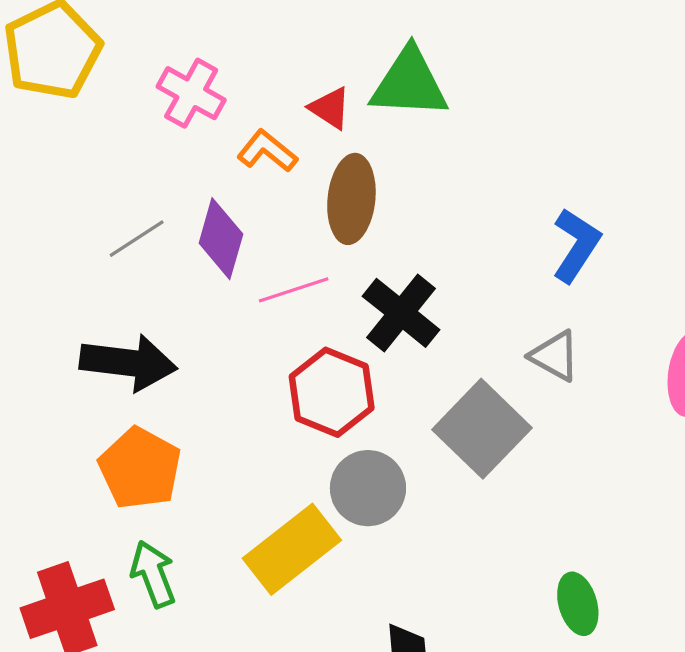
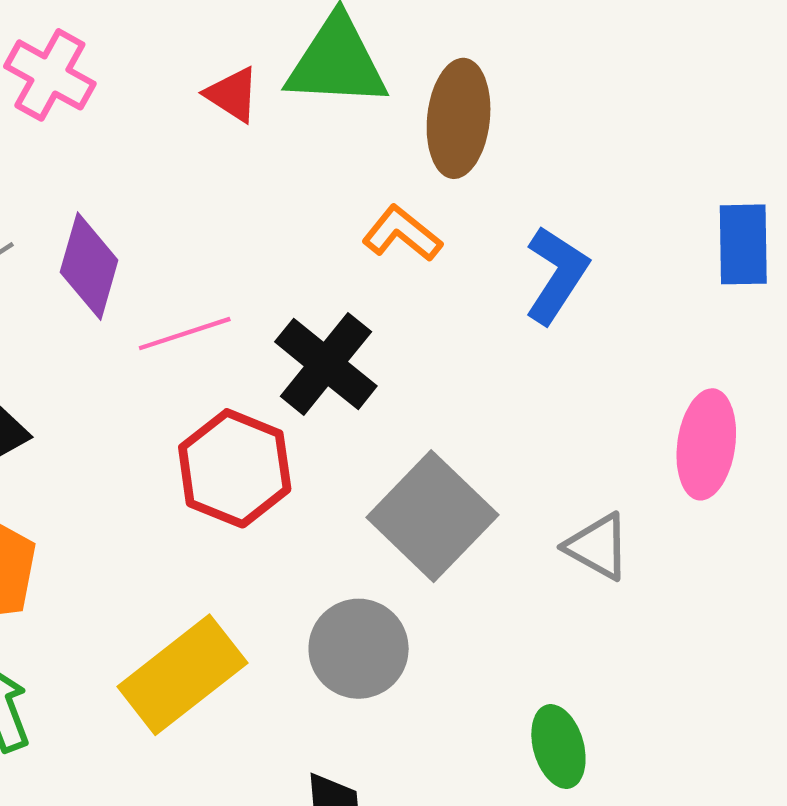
orange L-shape: (267, 151) -> (402, 234), moved
brown ellipse: (351, 199) -> (459, 118), moved
gray triangle: (555, 356) -> (598, 547), moved
gray circle: (368, 488) -> (359, 649), moved

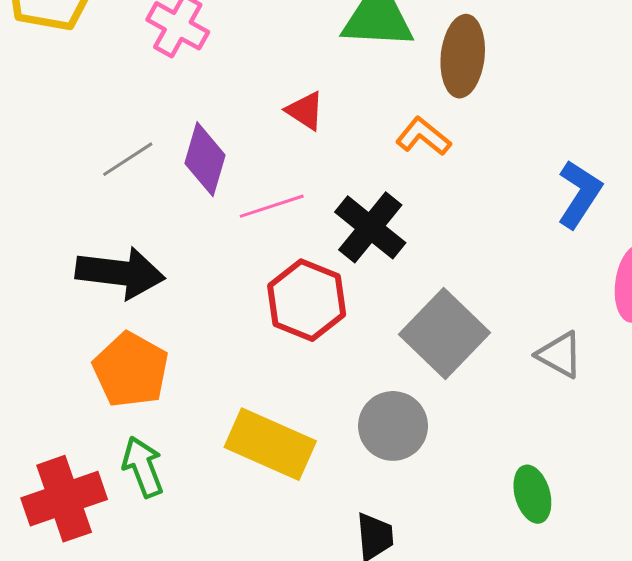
red triangle: (232, 94) -> (305, 111), moved
blue L-shape: (556, 275) -> (579, 194), moved
yellow rectangle: (182, 675) -> (270, 444), turned 62

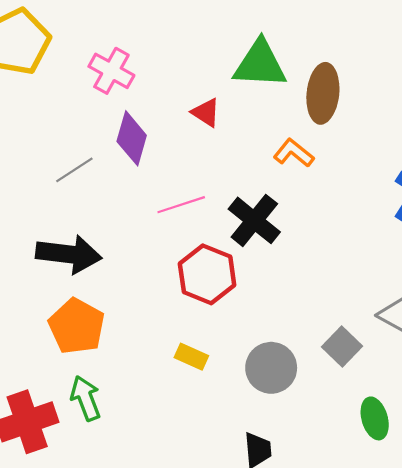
red triangle: (305, 111) -> (206, 112), moved
purple diamond: (205, 159) -> (132, 138), moved
gray square: (444, 333) -> (342, 346), moved, size x0.6
yellow rectangle: (270, 444) -> (191, 357), moved, size x0.5

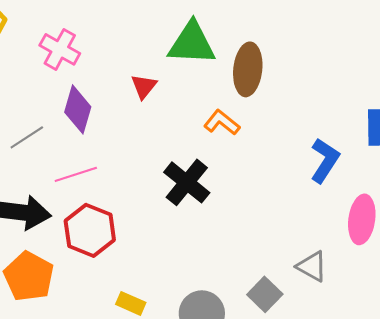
red triangle: (206, 112) -> (144, 86), turned 36
pink line: (181, 205) -> (76, 174), moved
red hexagon: (207, 274) -> (90, 230), moved

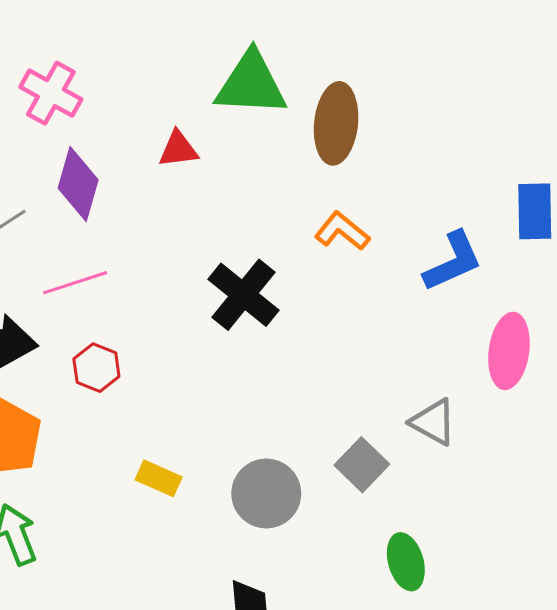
red triangle: (144, 86) -> (178, 149), turned 44
orange L-shape: (222, 122) -> (342, 231), moved
blue L-shape: (325, 160) -> (453, 261), turned 33
red hexagon: (90, 230) -> (96, 368), size x0.6

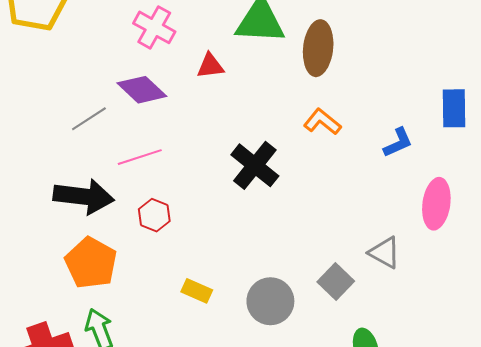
pink cross: (51, 93) -> (154, 27), moved
purple diamond: (78, 184) -> (142, 90), turned -63
blue L-shape: (453, 261) -> (398, 143), size x0.7

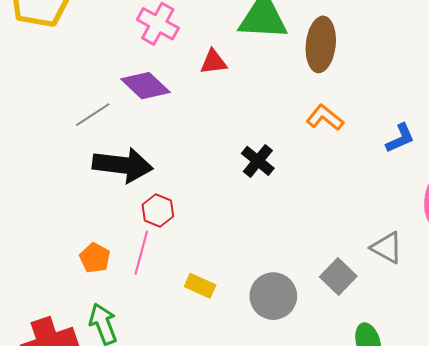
pink line: (140, 157) -> (141, 253), moved, turned -57
black cross: (255, 165) -> (258, 161), size x0.7
black arrow: (84, 196) -> (123, 165), moved
orange pentagon: (91, 263) -> (95, 258), size x0.6

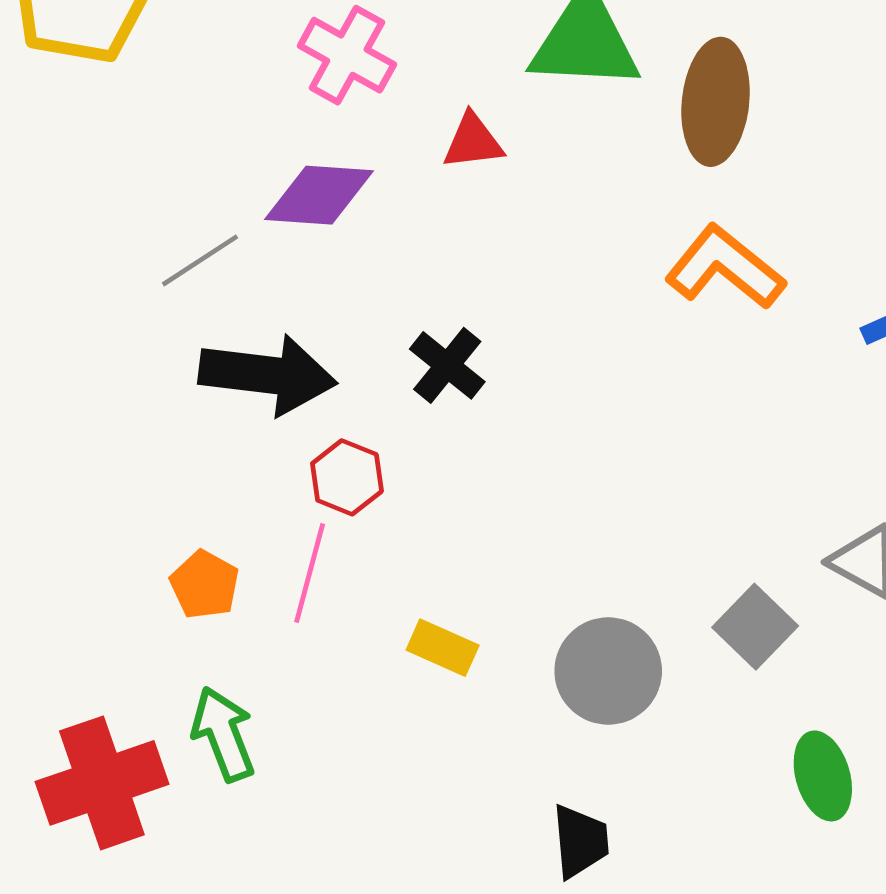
purple diamond: (145, 86) -> (319, 195), turned -39
orange L-shape: (325, 118) -> (725, 267), size x1.4
black cross: (258, 161) -> (447, 365), moved

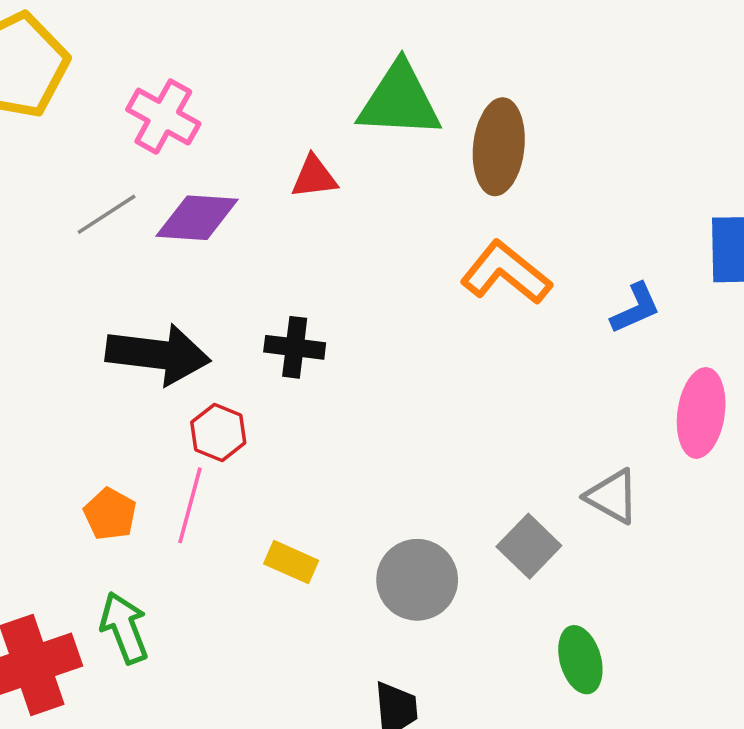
pink cross: (347, 55) -> (163, 117), moved
gray line: (200, 260) -> (107, 214), moved
black cross: (447, 365) -> (295, 347), turned -32

